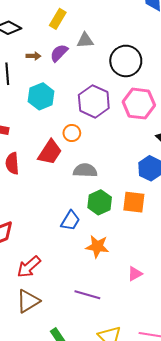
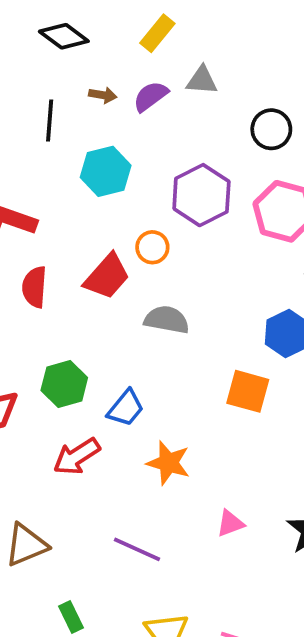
black circle: (126, 61) -> (271, 129), size x0.7
green hexagon: (100, 202) -> (64, 384), moved
red arrow: (29, 267) -> (77, 456), moved

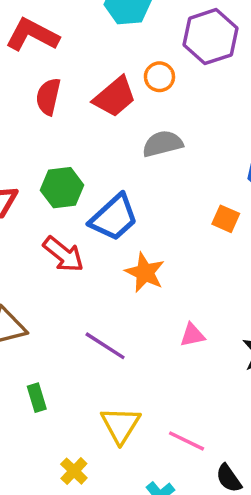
gray semicircle: (167, 320) -> (163, 144), turned -33
orange square: (248, 391) -> (226, 219), size x0.7
blue trapezoid: (126, 408) -> (114, 218), size x1.4
red arrow: (77, 456) -> (63, 254), turned -117

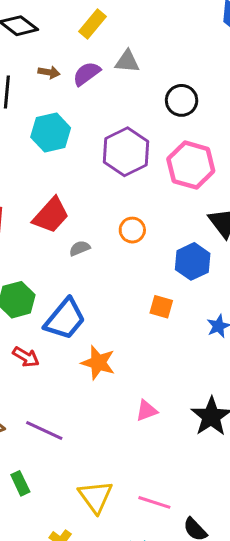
orange circle: (159, 77) -> (132, 230), moved
gray semicircle: (163, 144) -> (80, 248), moved, size x0.6
red arrow: (63, 254) -> (26, 357), size x0.7
purple line: (105, 346) -> (44, 431), moved

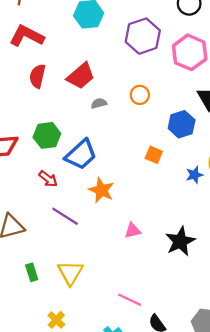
purple line: (44, 431) -> (65, 216), moved
yellow triangle: (96, 497) -> (70, 273), moved

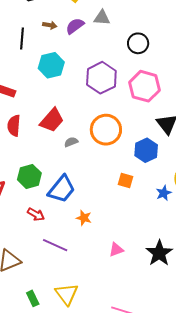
orange circle: (140, 95) -> (106, 130), size x1.8
orange star: (101, 190) -> (84, 218), size x0.7

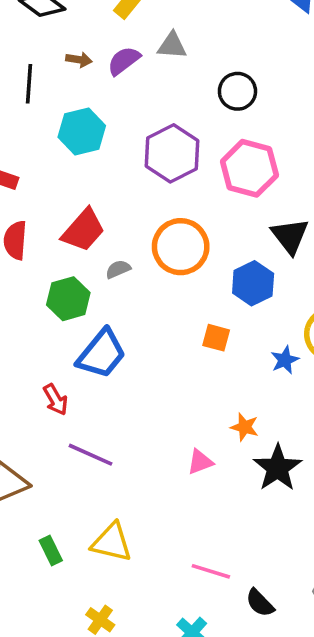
green hexagon: (29, 176) -> (68, 299), moved
red arrow: (36, 214) -> (55, 400), turned 30
orange star: (84, 218) -> (245, 427), moved
yellow triangle: (67, 294) -> (112, 542), turned -40

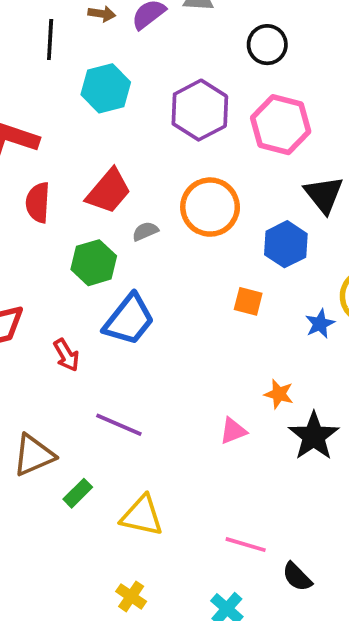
red arrow: (55, 400) -> (66, 355), moved
green rectangle: (51, 550) -> (78, 493), moved, turned 72

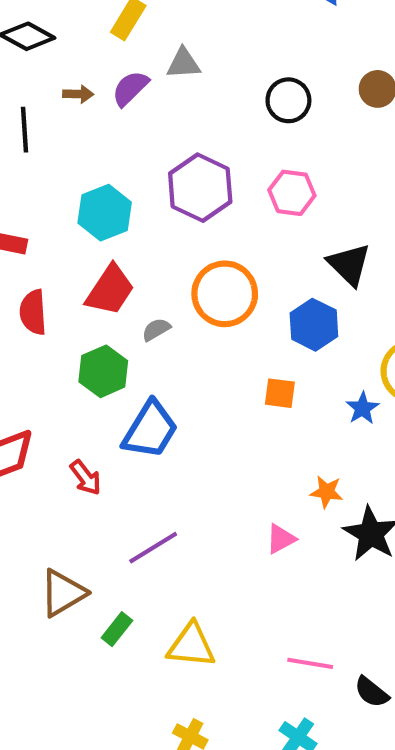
black circle: (267, 45) -> (288, 100), moved
cyan hexagon: (106, 88) -> (105, 213), moved
pink hexagon: (281, 125) -> (292, 193), size x0.7
purple line: (119, 425) -> (153, 548), turned -48

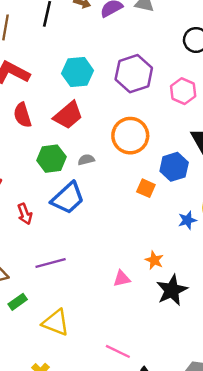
red semicircle: (33, 312) -> (22, 115), turned -30
gray semicircle: (156, 330) -> (86, 160), moved
orange square: (280, 393) -> (146, 188), moved

